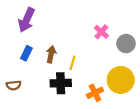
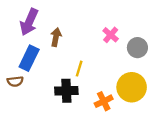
blue rectangle: (26, 53) -> (29, 58), size x1.5
brown arrow: (51, 54) -> (56, 37), moved
brown semicircle: (14, 85) -> (15, 81), moved

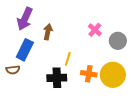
orange cross: (104, 101) -> (89, 74), moved, turned 35

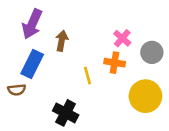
yellow line: (68, 59) -> (87, 76), turned -32
orange cross: (89, 74) -> (115, 63), moved
black cross: (57, 78) -> (66, 113), moved, turned 30

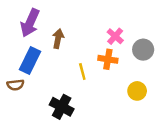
yellow circle: (145, 96) -> (137, 91), size x0.6

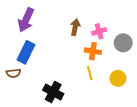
pink cross: (115, 36) -> (99, 31), turned 32
brown arrow: (58, 39) -> (75, 27), moved
yellow line: (82, 71) -> (90, 73), moved

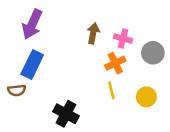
pink cross: (99, 31) -> (123, 38), turned 32
orange cross: (93, 51) -> (115, 63), turned -35

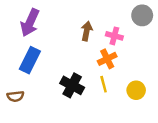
gray circle: (153, 53) -> (142, 15), moved
brown semicircle: (17, 90) -> (15, 96), moved
black cross: (66, 114) -> (72, 85), moved

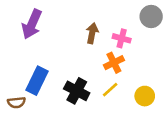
blue rectangle: (30, 60) -> (37, 81), moved
yellow line: (104, 84) -> (110, 90), turned 63

